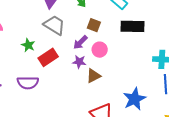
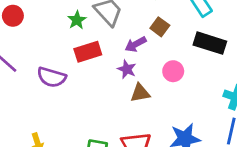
green star: (28, 45) -> (77, 20), moved
pink circle: (100, 50) -> (173, 71), moved

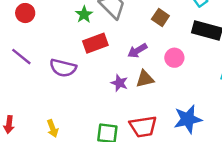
purple arrow: (136, 44) -> (137, 51), moved
purple star: (127, 69) -> (119, 83), moved

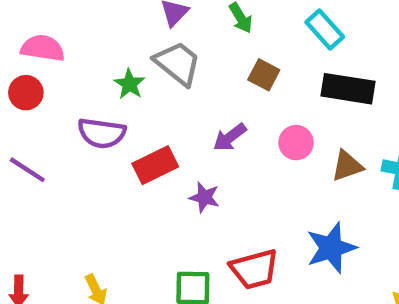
red rectangle: (95, 43) -> (155, 165), moved
purple semicircle: (63, 68) -> (102, 133), moved
brown triangle: (145, 79) -> (347, 166), moved

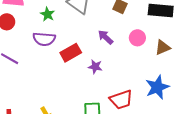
green star: (129, 84) -> (47, 14), moved
purple arrow: (230, 137) -> (106, 37), turned 84

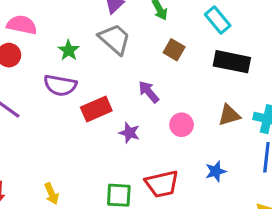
pink circle: (137, 38) -> (182, 125), moved
blue star: (157, 87) -> (216, 171), size x0.6

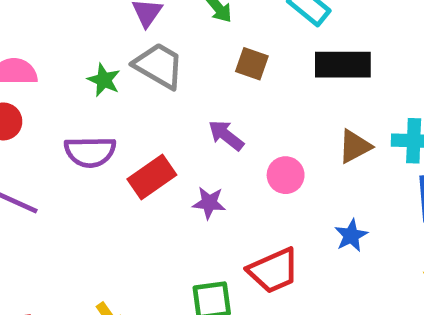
green star: (69, 50) -> (104, 80), moved

